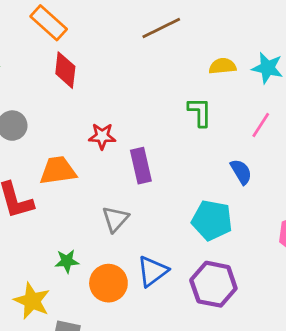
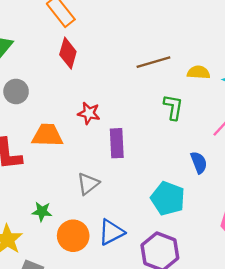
brown line: (161, 28) -> (153, 62), moved

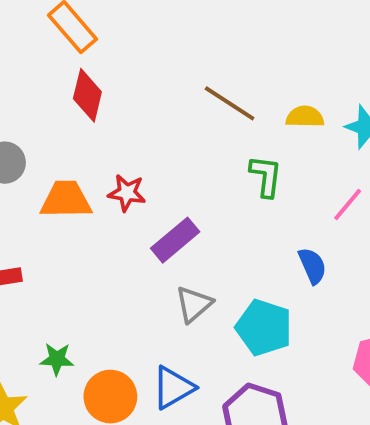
brown line: (153, 62) -> (230, 103), turned 52
orange trapezoid: (47, 135) -> (66, 200), moved
purple rectangle: (117, 143) -> (175, 240), turned 56
gray triangle: (88, 184) -> (194, 304), moved

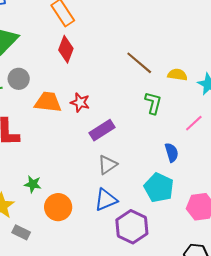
cyan pentagon: (264, 328) -> (159, 188), moved
blue triangle: (173, 388) -> (106, 200), moved

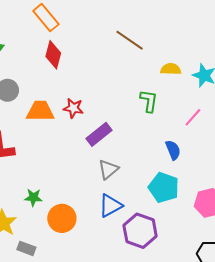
brown line: (139, 63) -> (130, 40), moved

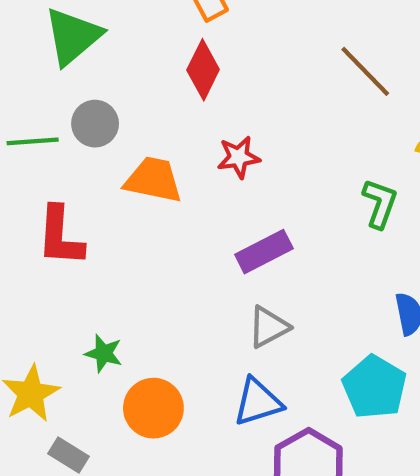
red star: (73, 108) -> (239, 157), moved, turned -30

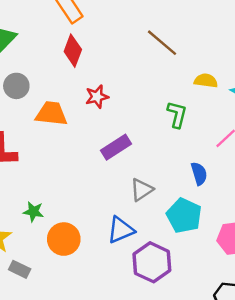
gray triangle: (268, 327) -> (142, 190), moved

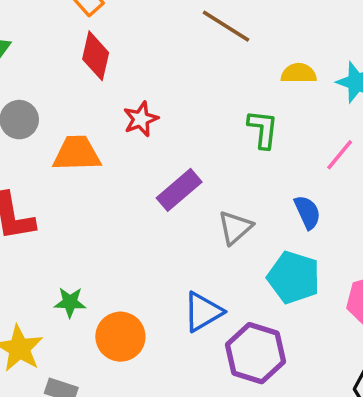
gray triangle: (142, 190) -> (235, 228), moved

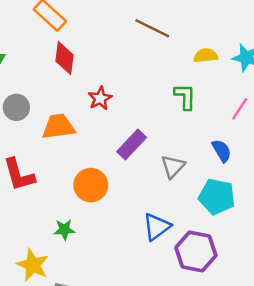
orange circle: (120, 337) -> (91, 185), moved

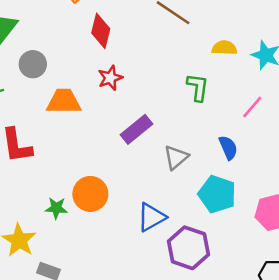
red diamond: (64, 58) -> (101, 31), moved
gray circle: (16, 107) -> (33, 64), moved
orange circle: (91, 185) -> (90, 194), moved

